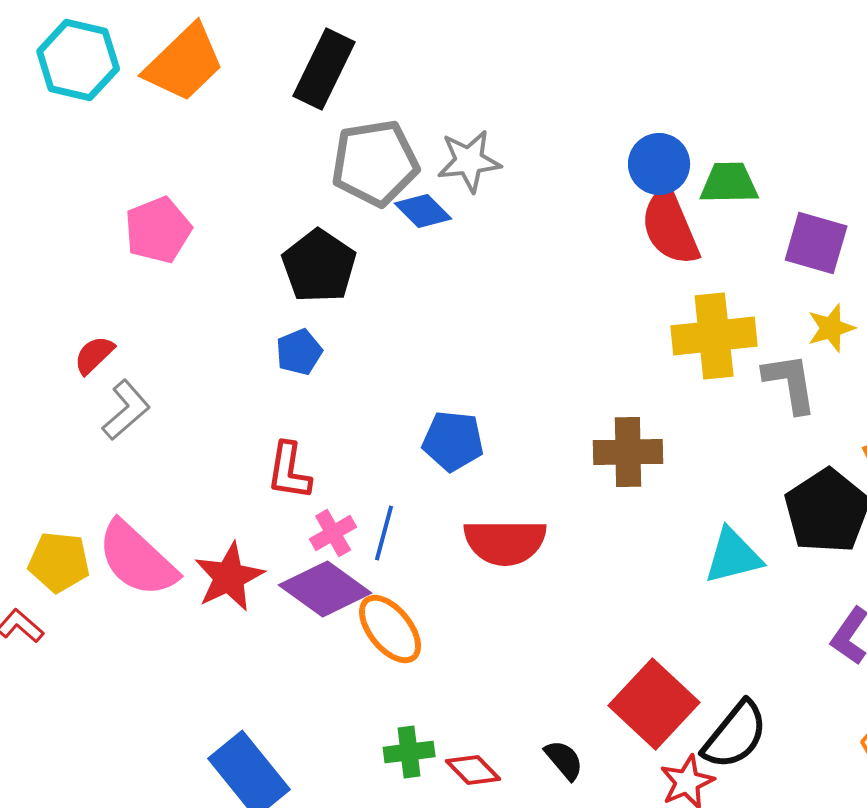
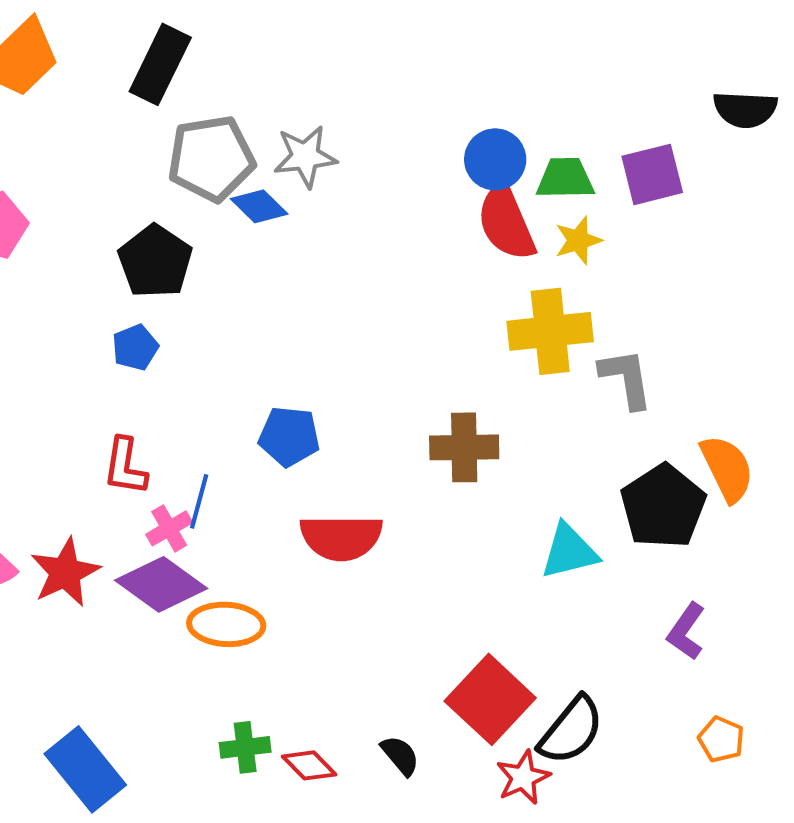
purple square: (816, 243) -> (652, 174), moved, turned -30
yellow star: (831, 328) -> (578, 240), moved
blue line: (384, 533) -> (199, 501), moved
orange ellipse: (390, 629) -> (226, 624), turned -48

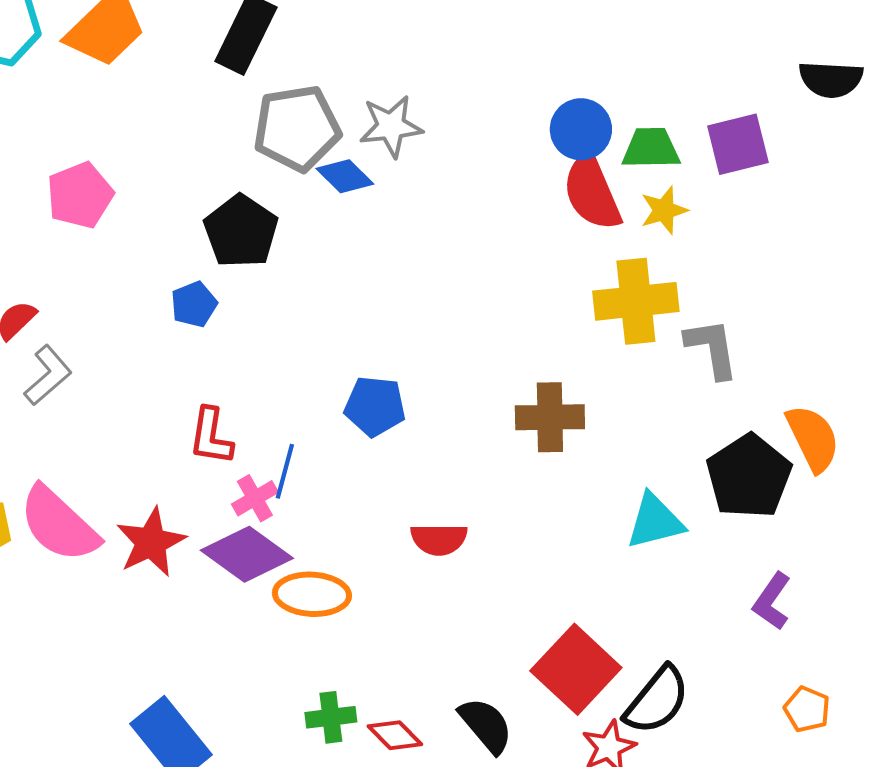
blue pentagon: (135, 347) -> (194, 304), moved
red semicircle: (341, 537) -> (439, 539), moved, size x0.7
black semicircle: (400, 755) -> (486, 725), size x1.4

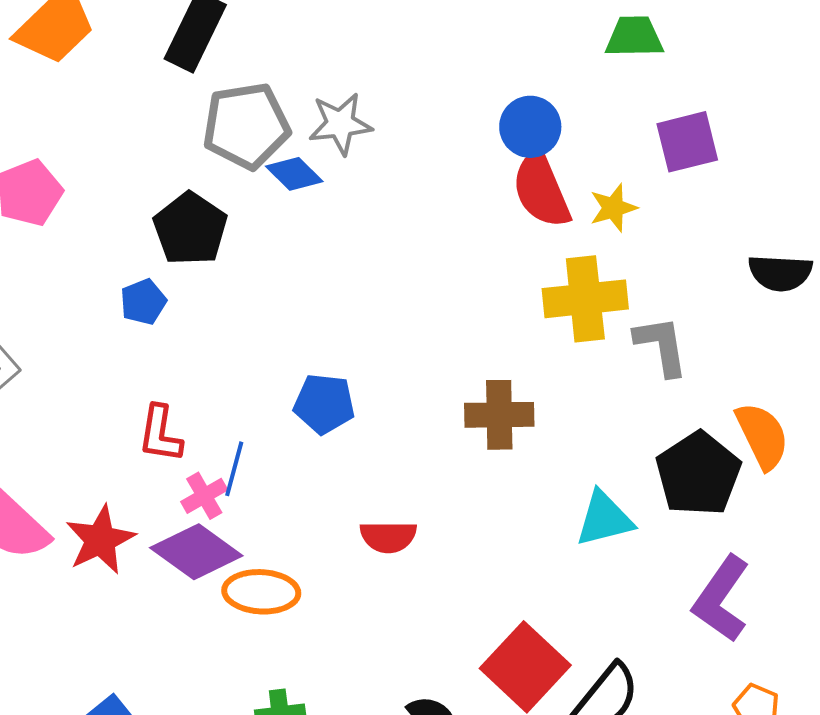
black semicircle: (831, 79) -> (780, 273), moved
green trapezoid: (651, 148) -> (634, 37), moved
purple L-shape: (772, 601) -> (721, 599), size x1.5

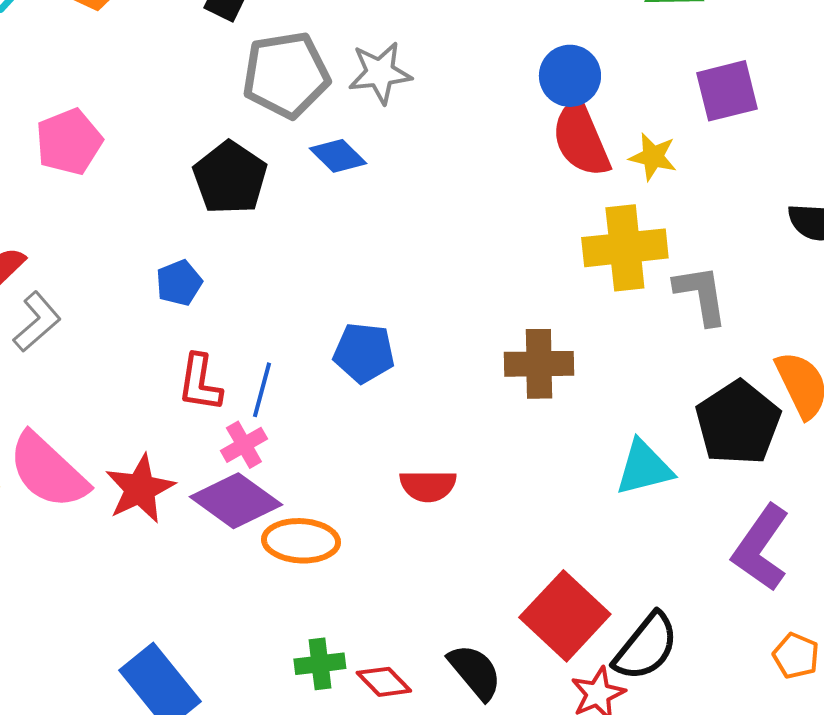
blue diamond: (294, 174) -> (338, 156), moved
yellow star: (613, 208) -> (653, 157), turned 30
blue pentagon: (143, 302) -> (179, 283), moved
blue line: (234, 469) -> (262, 390), moved

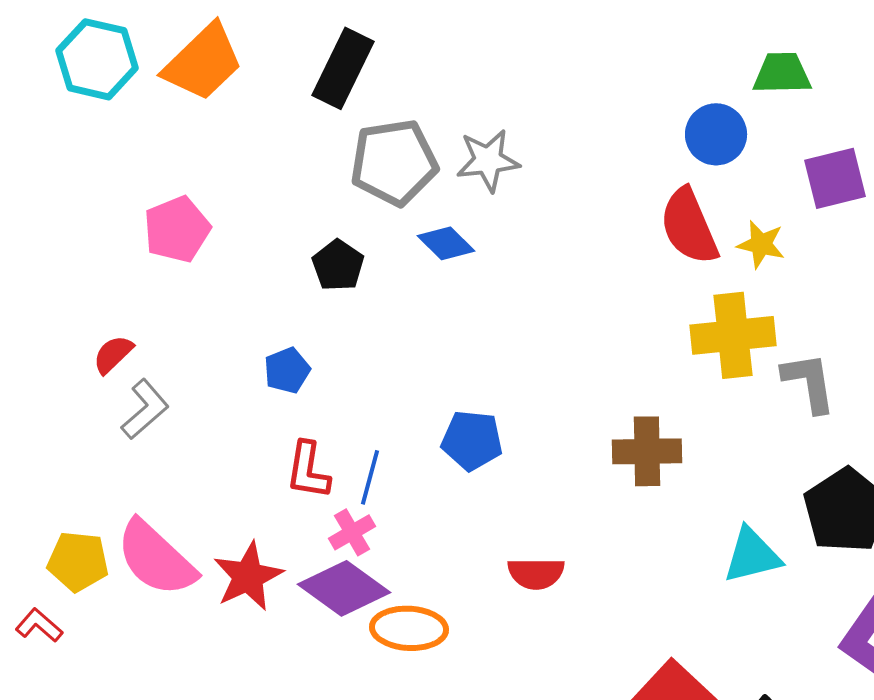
blue circle: (570, 76) -> (716, 134), moved
black pentagon: (230, 178) -> (338, 265), size x0.7

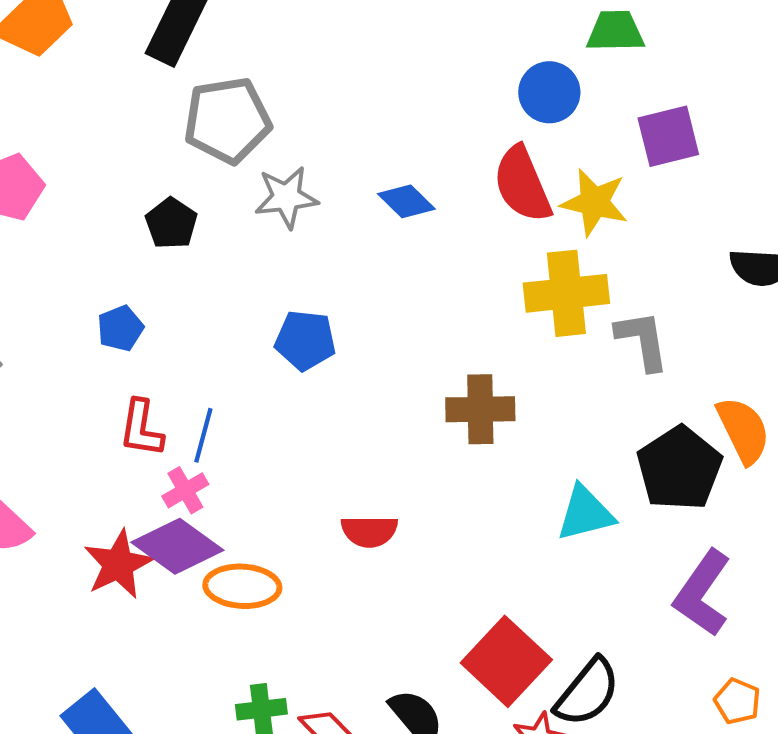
gray star: (488, 160) -> (286, 197), moved
blue diamond: (446, 243) -> (406, 201), moved
yellow star: (761, 244) -> (594, 202), size x1.4
blue pentagon: (472, 440) -> (305, 340), moved
red star: (248, 576) -> (118, 564), moved

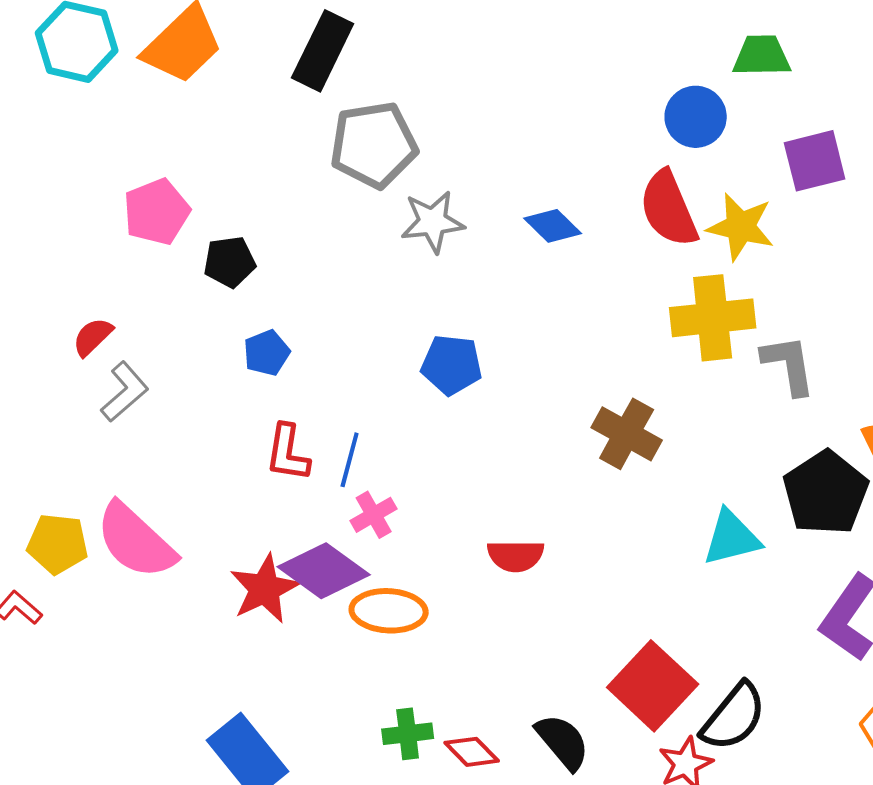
black pentagon: (171, 223) -> (230, 262), moved, turned 30
brown cross: (480, 409) -> (627, 434), turned 30
pink cross: (185, 490) -> (374, 515), moved

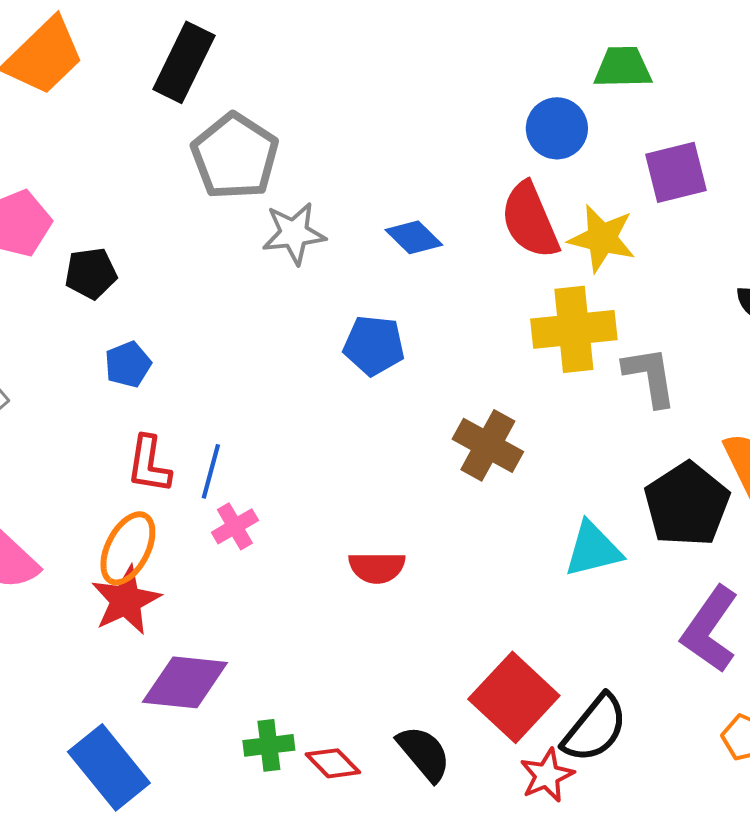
gray pentagon: (374, 145) -> (235, 156), turned -30
blue pentagon: (452, 365) -> (374, 345), moved
purple diamond: (324, 571) -> (185, 682), moved, turned -30
orange ellipse: (389, 611) -> (128, 548), moved, turned -66

